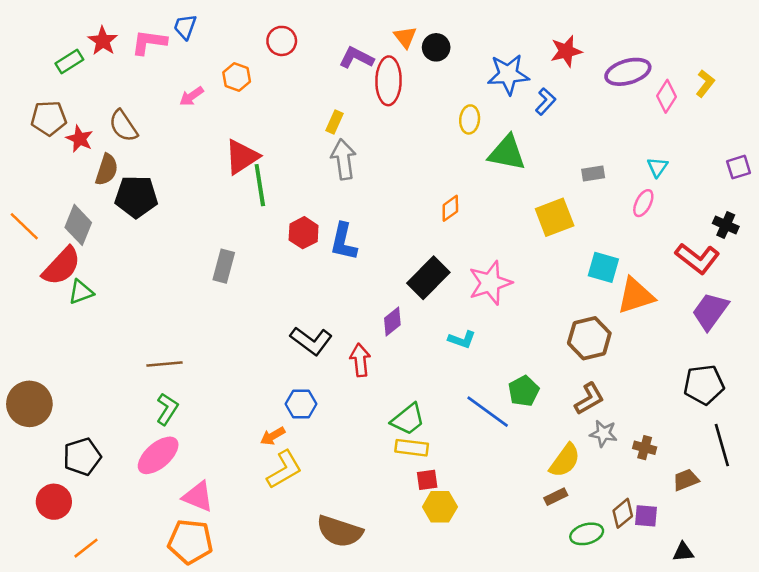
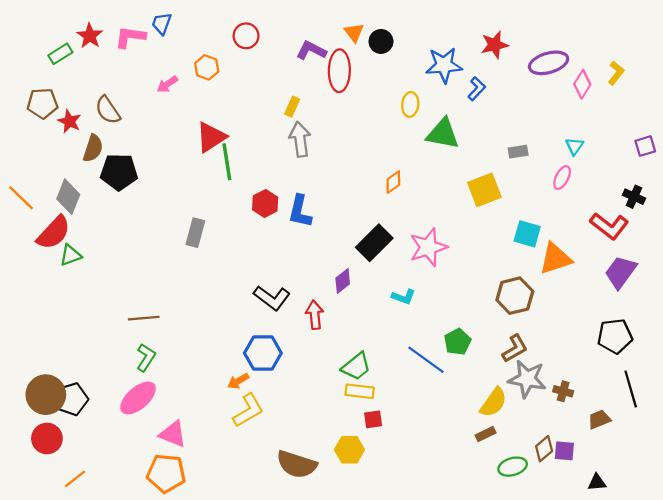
brown circle: (29, 404) -> (46, 395), moved
blue hexagon: (301, 404) -> (263, 353), size x1.4
gray star: (603, 433) -> (527, 379), size x1.6
yellow hexagon: (440, 507) -> (349, 450), moved

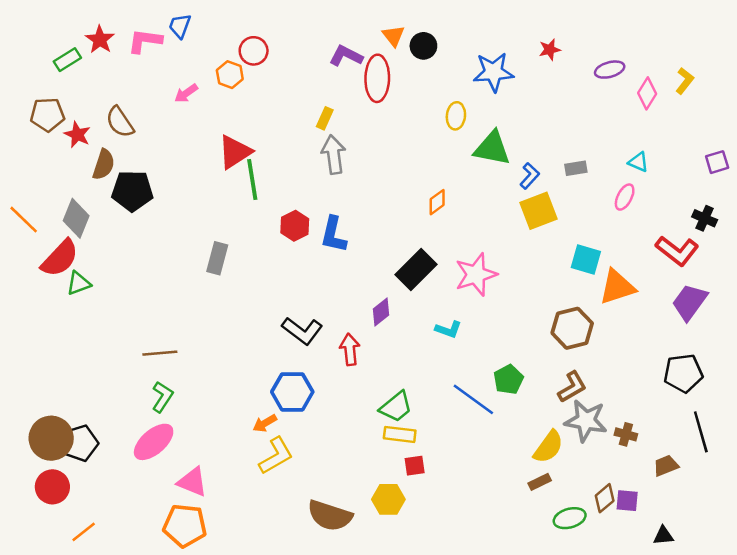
red circle: (246, 36) -> (254, 51), moved
red star: (495, 45) -> (550, 50), size x0.7
purple ellipse: (549, 63) -> (610, 70), size x0.7
blue L-shape: (477, 89) -> (530, 176), moved
cyan triangle: (574, 146) -> (638, 162), turned -42

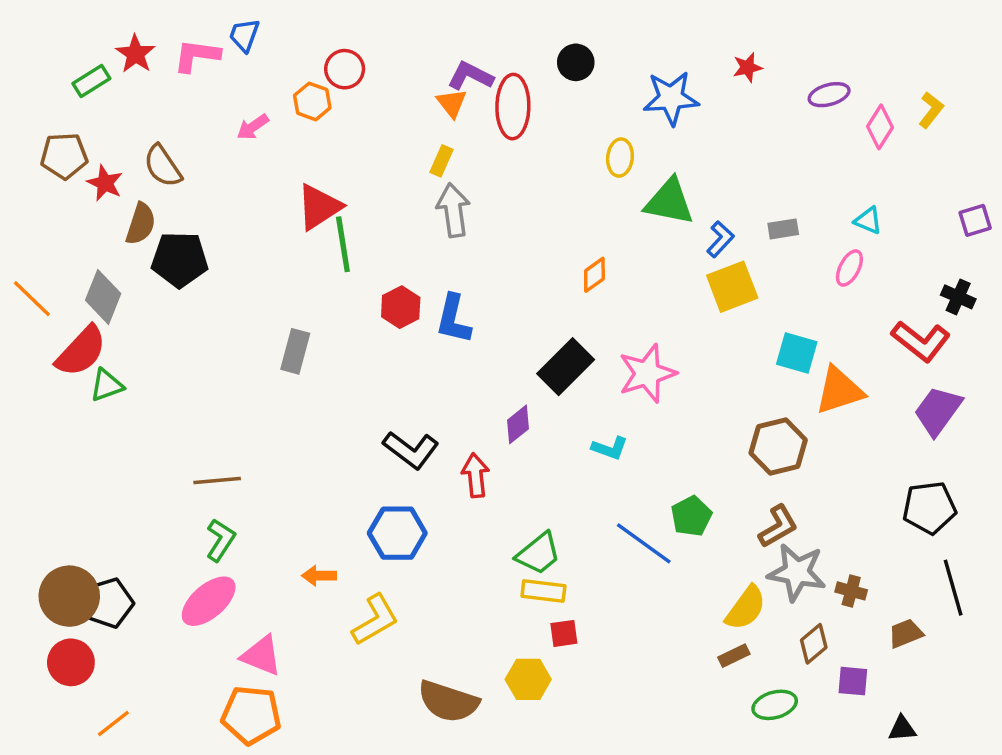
orange triangle: (393, 36) -> (452, 103), moved
orange arrow: (265, 423) -> (319, 576), moved, turned 30
brown diamond: (605, 498) -> (814, 644), moved

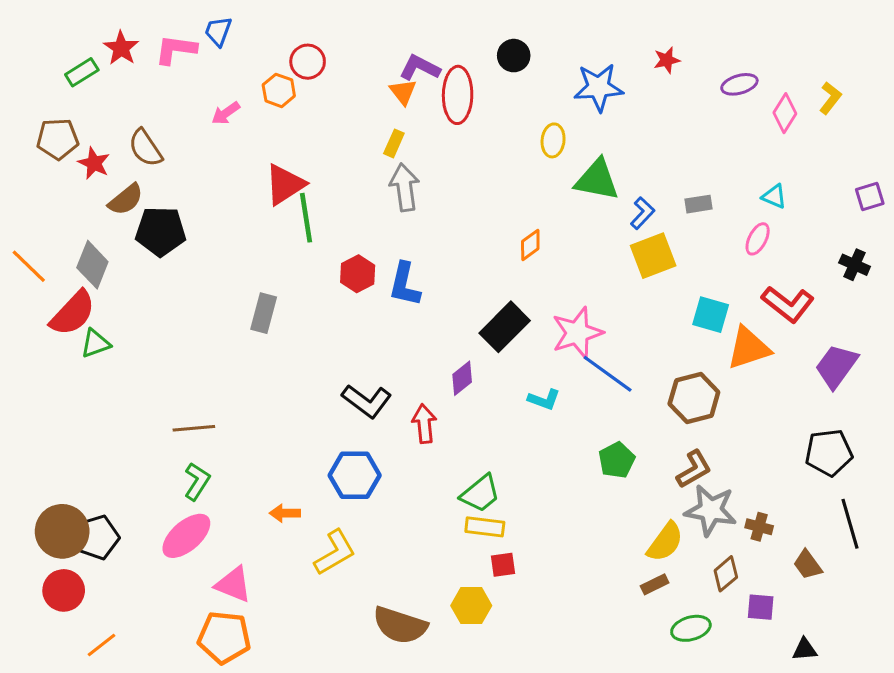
brown semicircle: (141, 224) -> (126, 200), turned 33
red L-shape: (921, 341) -> (788, 304), moved
blue line: (644, 543) -> (608, 374), moved
brown trapezoid: (906, 633) -> (808, 565), turned -104

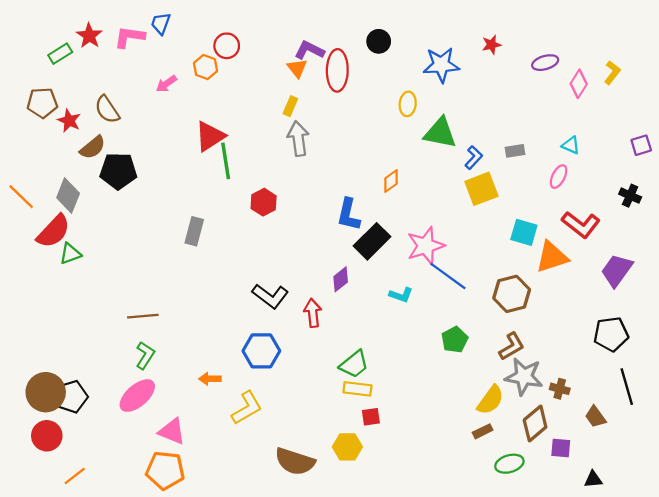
blue L-shape: (405, 284) -> (348, 215), moved
brown diamond: (726, 574) -> (535, 423), size x1.4

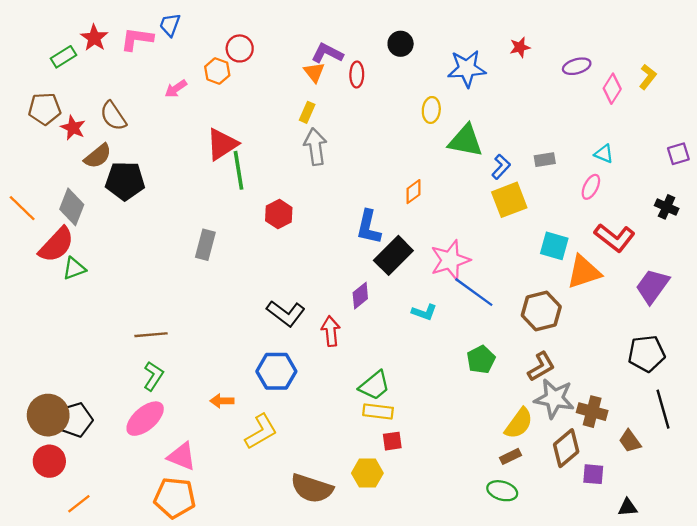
red ellipse: (337, 70) -> (357, 74), size x0.6
brown cross: (560, 389) -> (592, 412), size x1.4
green ellipse: (509, 464) -> (502, 491), moved, turned 32

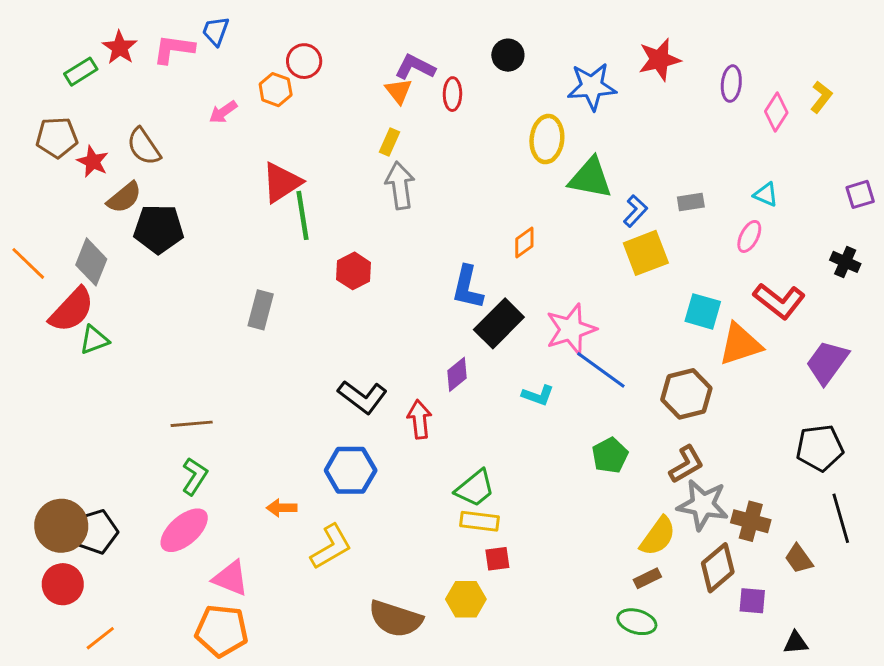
red star: (520, 47) -> (659, 60), size x1.6
purple ellipse: (577, 66) -> (731, 84), turned -68
yellow ellipse: (431, 110) -> (547, 139), size x1.4

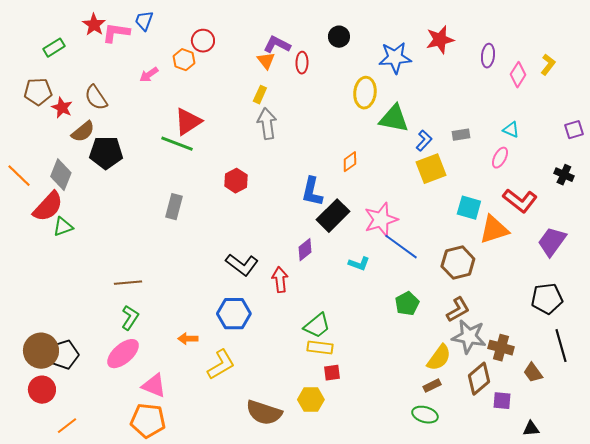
red star: (120, 48) -> (94, 25), moved
green line: (303, 215) -> (177, 144), moved, turned -60

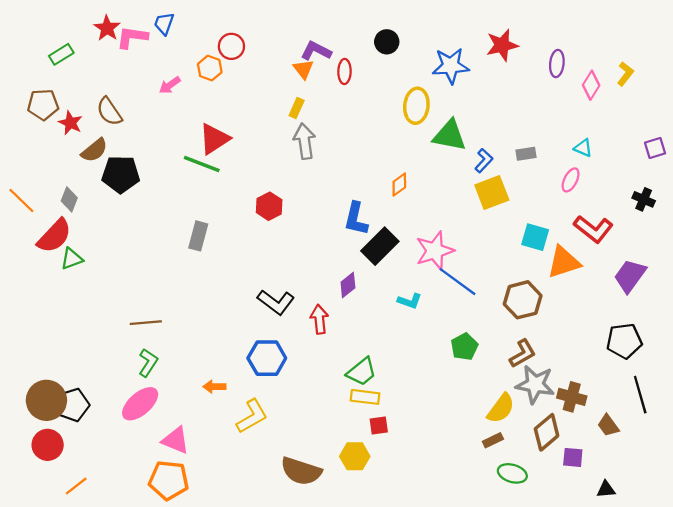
gray diamond: (61, 175) -> (69, 199), size x0.7
green ellipse: (425, 415) -> (512, 473), moved

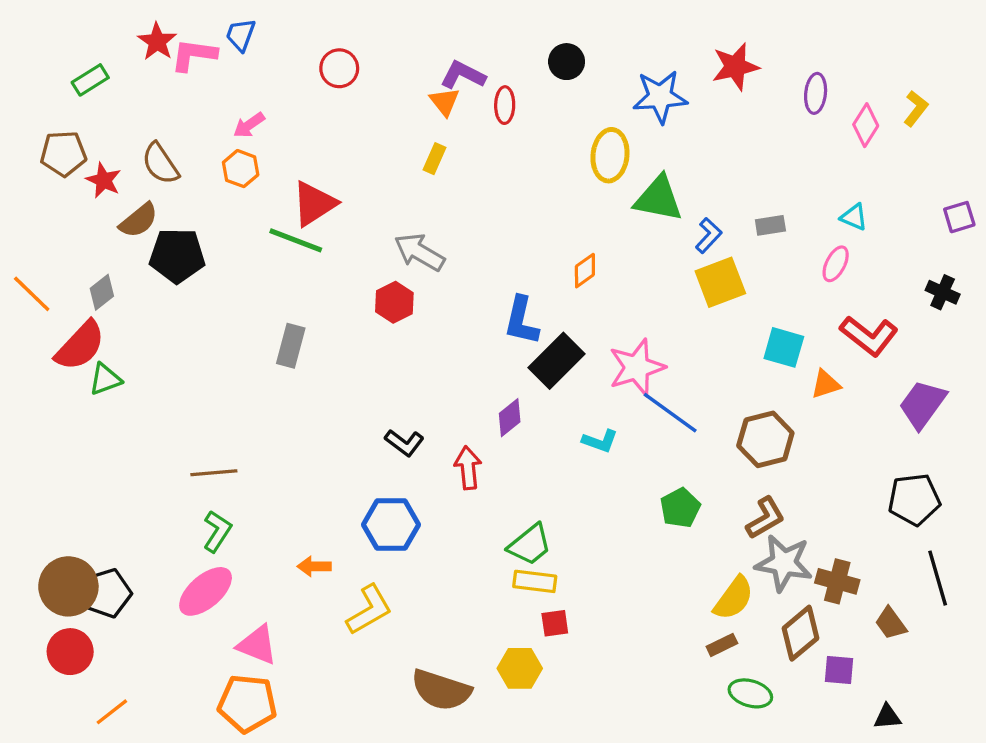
orange hexagon: (210, 68) -> (241, 169), moved
gray arrow: (305, 141) -> (419, 252), moved, turned -52
gray diamond: (69, 199) -> (102, 292), turned 30
orange triangle: (564, 262) -> (826, 384), size x0.6
black L-shape: (276, 302) -> (404, 443), size x0.7

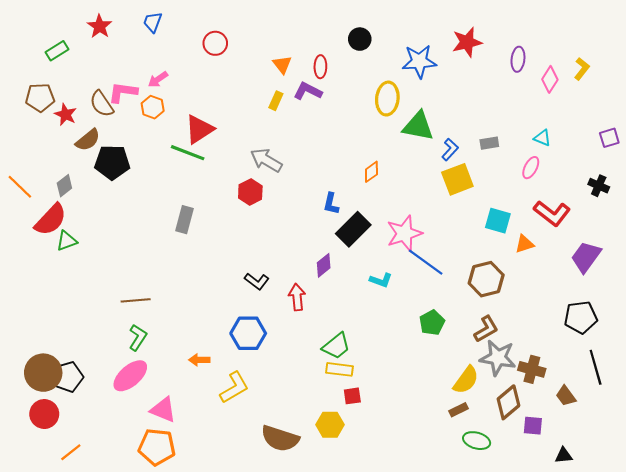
pink L-shape: (194, 55) -> (123, 92), moved
purple L-shape: (463, 75) -> (308, 91), moved
blue L-shape: (521, 321) -> (331, 204), size x0.7

